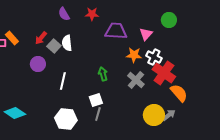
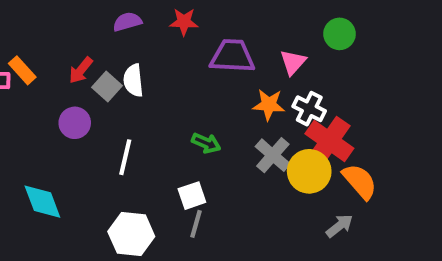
purple semicircle: (64, 14) -> (127, 22), turned 104
green arrow: (103, 74) -> (206, 143), turned 128
cyan diamond: (15, 113) -> (42, 202), moved, turned 35
yellow circle: (154, 115) -> (309, 171), moved

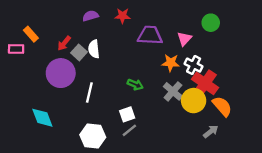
orange rectangle: (22, 70) -> (31, 34), moved
purple circle: (75, 123) -> (61, 73), size x1.6
gray line: (196, 224) -> (129, 130), turned 35

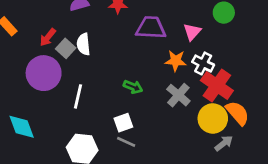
yellow circle: (194, 101) -> (213, 118), moved
gray line: (129, 130) -> (126, 142), turned 63

